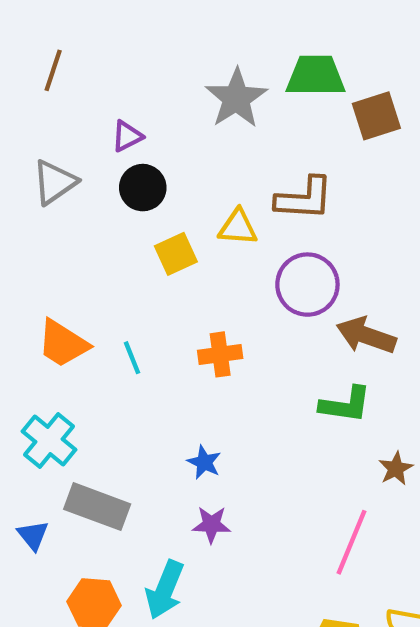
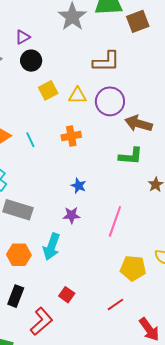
yellow triangle: (238, 227) -> (78, 96), moved
blue star: (204, 462) -> (79, 186), moved
pink line: (351, 542) -> (115, 221), moved

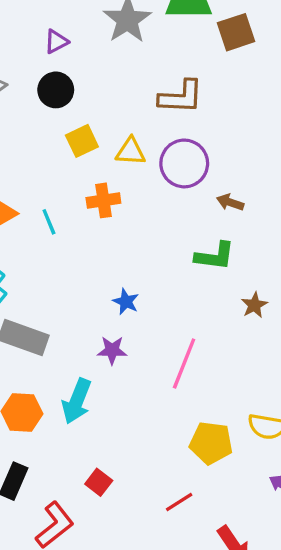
purple triangle: (23, 37) -> (56, 42), moved
brown arrow: (139, 124) -> (230, 202), size x0.6
orange cross: (71, 136) -> (103, 200), moved

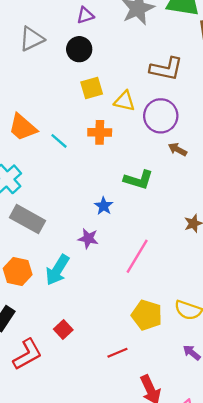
brown arrow: (230, 202) -> (178, 149), moved
cyan line: (49, 222) -> (59, 141), turned -36
green L-shape: (215, 256) -> (138, 180), moved

